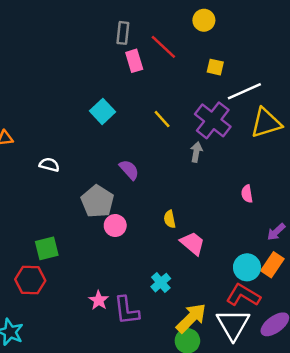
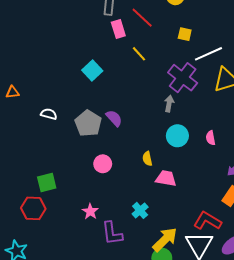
yellow line: (162, 119) -> (139, 54), moved
gray pentagon: (97, 201) -> (88, 123), moved
pink trapezoid: (192, 243) -> (166, 178), turned -30
cyan circle: (247, 267) -> (177, 136), moved
pink star: (99, 300) -> (90, 212), moved

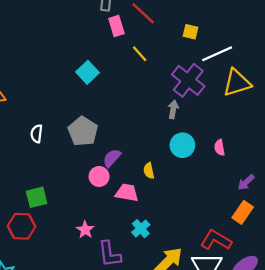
white semicircle: (49, 114) -> (37, 134), moved, turned -98
purple semicircle: (114, 118) -> (112, 158), moved, turned -96
pink trapezoid: (166, 178) -> (127, 193), moved

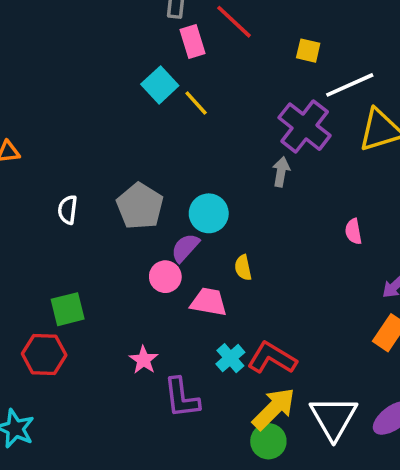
yellow line: (140, 54) -> (196, 103), moved
cyan square: (88, 72) -> (160, 85), moved
cyan circle: (182, 145) -> (209, 213), moved
red L-shape: (216, 240) -> (272, 358), moved

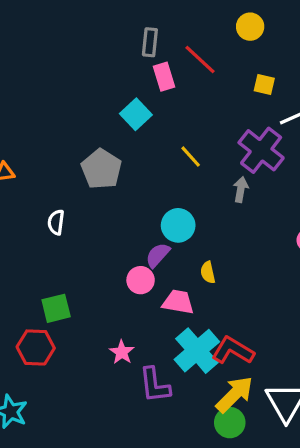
yellow line: (196, 103) -> (191, 157), moved
gray pentagon: (140, 206) -> (101, 169), moved
cyan cross: (230, 358) -> (197, 351), size x1.8

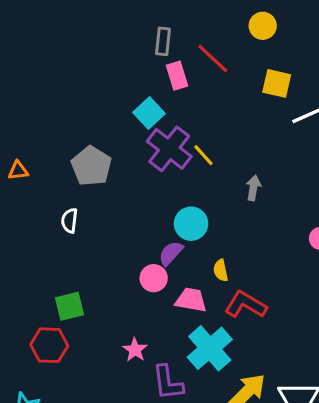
yellow square: (264, 85) -> (277, 83), size x1.4
purple cross: (261, 150) -> (169, 149), moved
gray pentagon: (101, 169) -> (91, 166), moved
red L-shape: (233, 351) -> (246, 305), moved

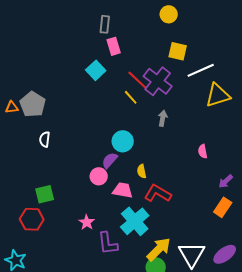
red line: (213, 59) -> (138, 80), moved
purple cross: (169, 149) -> (158, 81), moved
gray pentagon: (91, 166) -> (33, 104), moved

